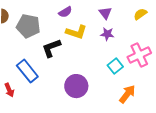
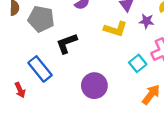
yellow L-shape: (76, 32) -> (115, 29), moved
purple star: (107, 34) -> (147, 21), moved

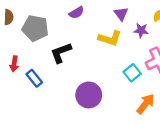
blue rectangle: (40, 69) -> (34, 78), size x0.7
red arrow: (20, 90) -> (14, 64), moved, turned 32

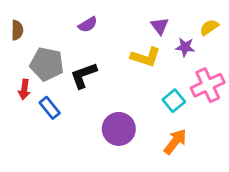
purple semicircle: (76, 13) -> (88, 25), moved
gray pentagon: (35, 28) -> (47, 64), moved
orange arrow: (145, 104) -> (175, 142), moved

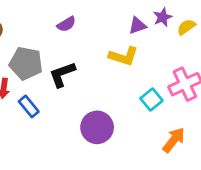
purple triangle: (160, 26) -> (138, 26), turned 48
purple star: (185, 47) -> (163, 17), moved, turned -30
orange arrow: (175, 142) -> (174, 140), moved

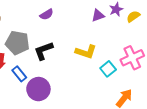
yellow L-shape: (124, 56) -> (86, 52), moved
purple circle: (97, 127) -> (38, 89), moved

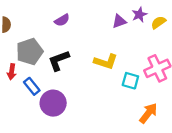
gray pentagon: (17, 43) -> (30, 52), turned -30
cyan square: (108, 69) -> (130, 81), turned -35

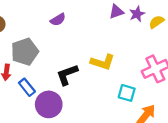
purple triangle: (119, 21) -> (116, 12), moved
black L-shape: (59, 61) -> (67, 75), moved
cyan square: (130, 81) -> (127, 93), moved

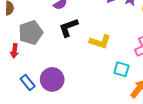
black L-shape: (67, 75) -> (68, 27), moved
blue rectangle: (27, 87) -> (28, 82), moved

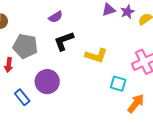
gray pentagon: (31, 33) -> (25, 46), turned 30
purple circle: (52, 79) -> (47, 82), moved

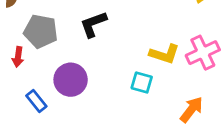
yellow L-shape: (96, 56) -> (164, 54), moved
cyan square: (118, 84) -> (142, 83), moved

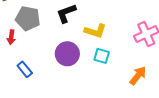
yellow L-shape: (164, 54) -> (95, 31), moved
purple circle: (71, 80) -> (67, 54), moved

